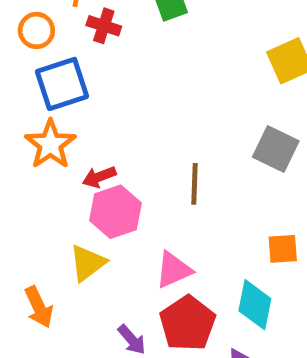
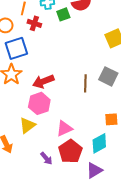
red arrow: (99, 177) -> (43, 81), moved, size x1.5
brown line: (194, 184) -> (85, 83), moved
cyan diamond: (255, 305) -> (99, 143), turned 50

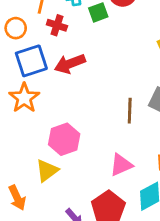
red arrow: (43, 81) -> (70, 64), moved
pink triangle: (64, 128) -> (121, 165), moved

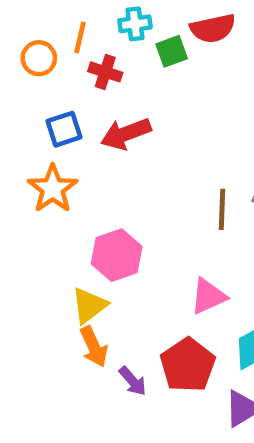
orange circle: (16, 28) -> (39, 58), moved
blue square: (31, 61) -> (64, 129), size x0.7
orange arrow: (17, 198) -> (94, 347), moved

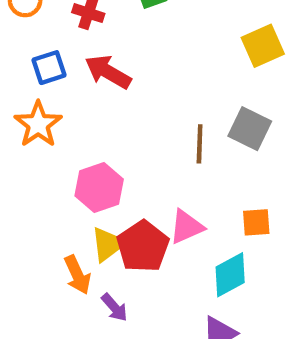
red arrow: (126, 134) -> (108, 72), turned 51
yellow triangle: (89, 305) -> (108, 244), moved
red pentagon: (188, 365) -> (143, 246), moved

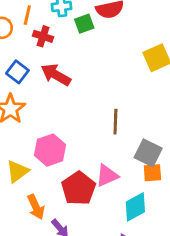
blue square: (49, 68) -> (17, 72), turned -35
gray square: (250, 129) -> (148, 153), moved
yellow triangle: (108, 244) -> (17, 171), moved

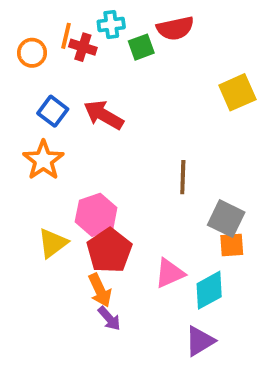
red cross: (43, 36) -> (83, 47), moved
pink triangle: (107, 176) -> (170, 273), moved
red pentagon: (79, 188) -> (109, 251), moved
orange arrow: (36, 207) -> (100, 290), moved

